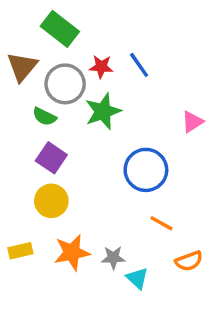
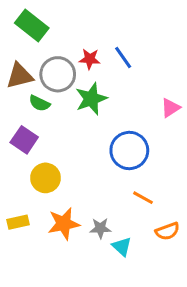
green rectangle: (60, 29) -> (32, 26), moved
brown triangle: (22, 67) -> (20, 76), moved, turned 36
purple square: (51, 158) -> (24, 140), moved

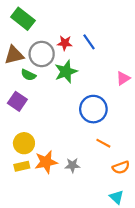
yellow circle: (46, 178) -> (24, 143), moved
yellow rectangle: (18, 222) -> (22, 166), moved
cyan triangle: (122, 246) -> (117, 197), moved

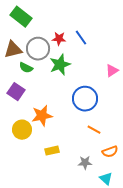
orange star: (46, 162) -> (42, 116), moved
gray star: (72, 165) -> (85, 163), moved
yellow rectangle: (22, 166) -> (52, 151), moved

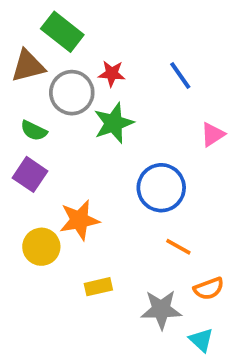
green rectangle: (21, 17) -> (62, 32), moved
blue line: (81, 38) -> (180, 75), moved
brown triangle: (13, 50) -> (28, 66), moved
green semicircle: (26, 68) -> (34, 131), moved
gray star: (85, 163) -> (161, 309), size x1.5

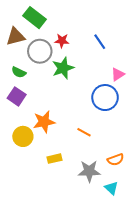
blue circle: (161, 188) -> (105, 98), moved
orange line: (178, 247) -> (84, 132), moved

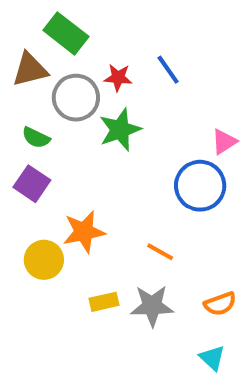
blue line: (100, 42) -> (168, 70), moved
gray star: (89, 171) -> (152, 306), moved

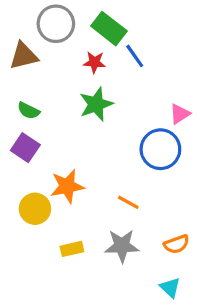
green rectangle: (66, 33) -> (109, 29), moved
gray circle: (76, 98) -> (56, 24), moved
yellow rectangle: (104, 302) -> (72, 249), moved

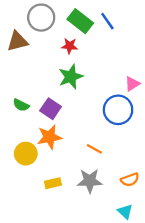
blue line: (135, 56) -> (107, 21), moved
green semicircle: (29, 111) -> (21, 105), moved
purple square: (25, 148) -> (51, 109), moved

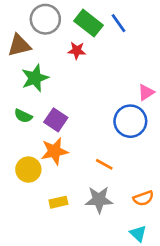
green star: (71, 77) -> (35, 78), moved

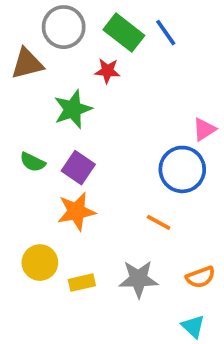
green star: (35, 78) -> (73, 109), moved
orange line: (104, 164) -> (159, 222), moved
yellow circle: (28, 170) -> (40, 263), moved

